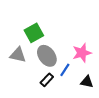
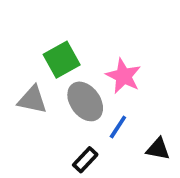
pink star: (82, 53) -> (123, 76), moved, turned -30
black rectangle: (47, 80) -> (85, 160), moved

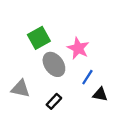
gray triangle: (32, 100) -> (20, 89), moved
blue line: (118, 127) -> (87, 77), moved

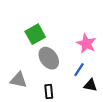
pink star: (78, 48) -> (86, 44), moved
black rectangle: (54, 101) -> (49, 91), turned -48

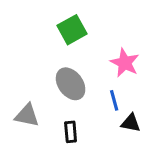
green square: (35, 34) -> (72, 30), moved
blue line: (79, 70) -> (114, 100), turned -48

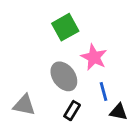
pink star: (125, 63) -> (94, 57), moved
black rectangle: (71, 132) -> (72, 111), moved, turned 36

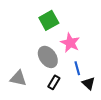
black triangle: (119, 112) -> (89, 83), turned 32

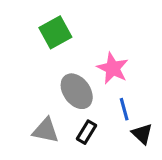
green square: (49, 20) -> (55, 32), moved
gray triangle: (18, 78) -> (46, 130), moved

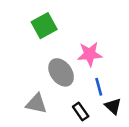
pink star: (113, 68) -> (90, 54), turned -30
black rectangle: (86, 132) -> (81, 111), moved, turned -66

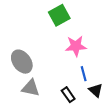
green square: (44, 26) -> (59, 15), moved
gray ellipse: (61, 72) -> (22, 62), moved

